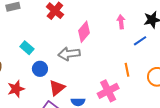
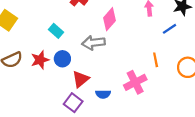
cyan rectangle: (27, 48) -> (56, 31), moved
red star: (16, 89) -> (40, 60), moved

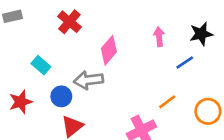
blue circle: (62, 59) -> (61, 96), moved
orange line: (156, 60) -> (167, 102), turned 64

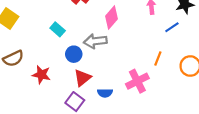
red star: (21, 102) -> (41, 75), moved, turned 30
orange line: (167, 102) -> (158, 58), turned -32

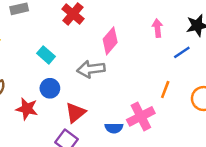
blue circle: (74, 54) -> (50, 88), moved
blue semicircle: (105, 93) -> (114, 128), moved

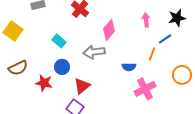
orange line: (165, 90) -> (152, 54), moved
pink cross: (141, 116) -> (145, 89), moved
blue semicircle: (114, 128) -> (129, 67), moved

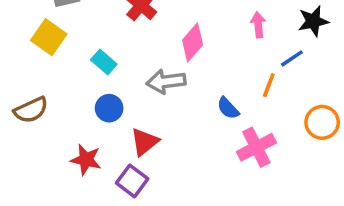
yellow square: (13, 31) -> (49, 37), moved
blue semicircle: (129, 67) -> (228, 108), turned 48
red star: (44, 83) -> (86, 160), moved

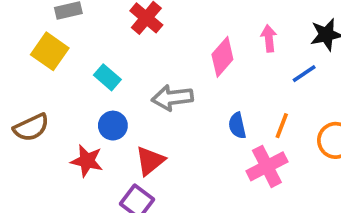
pink diamond: (193, 42) -> (222, 57), moved
orange line: (269, 85) -> (282, 126), moved
blue semicircle: (228, 108) -> (237, 126), turned 30
red star: (86, 160) -> (87, 161), moved

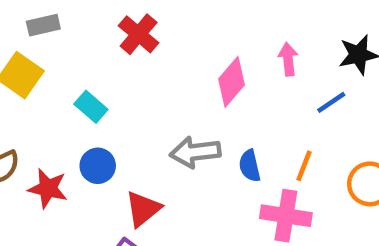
gray arrow: (172, 98) -> (195, 152), moved
red star: (87, 161) -> (48, 188), moved
pink cross: (267, 166) -> (286, 216), turned 36

